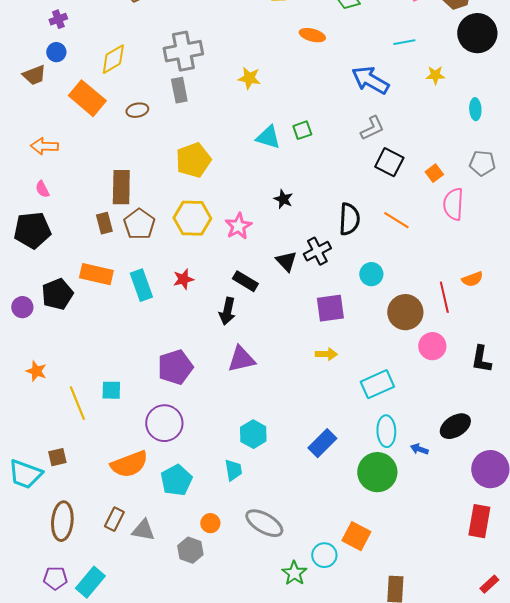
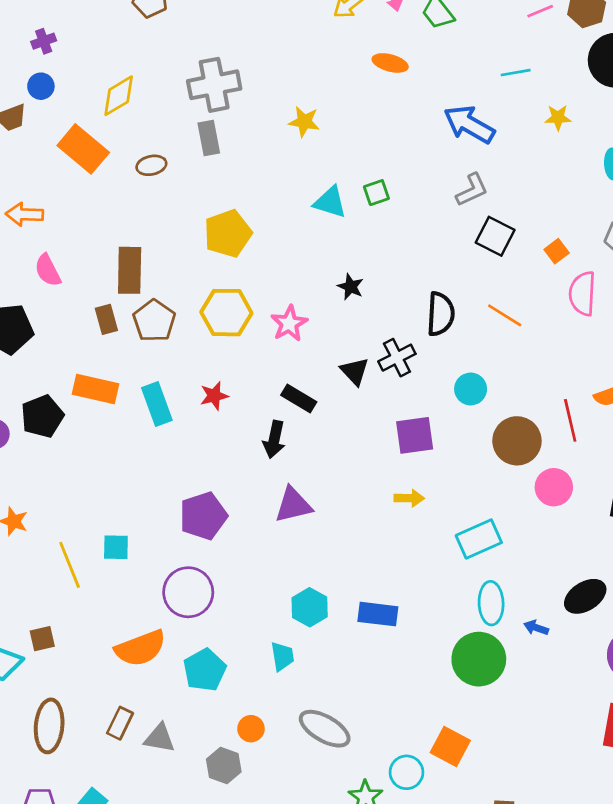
pink semicircle: (42, 189) -> (48, 270), moved, size x1.4
blue rectangle: (322, 443) -> (378, 614), moved, turned 52

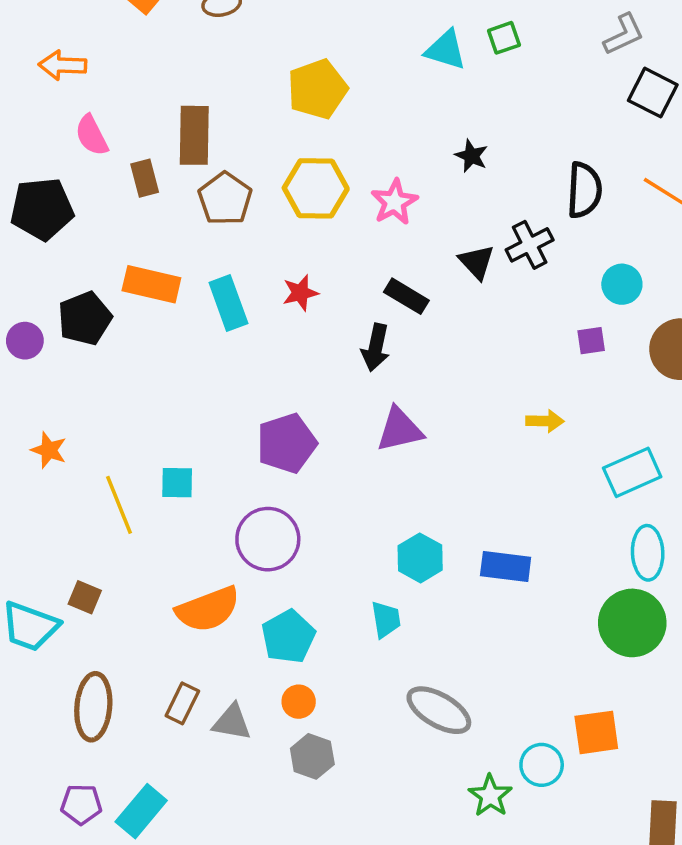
brown rectangle: (106, 319) -> (145, 178), moved
purple square: (415, 435) -> (591, 341), moved, size x0.6
brown square: (42, 639) -> (85, 597), turned 36
orange circle: (251, 729) -> (299, 702), moved
orange square: (450, 746) -> (596, 732), turned -36

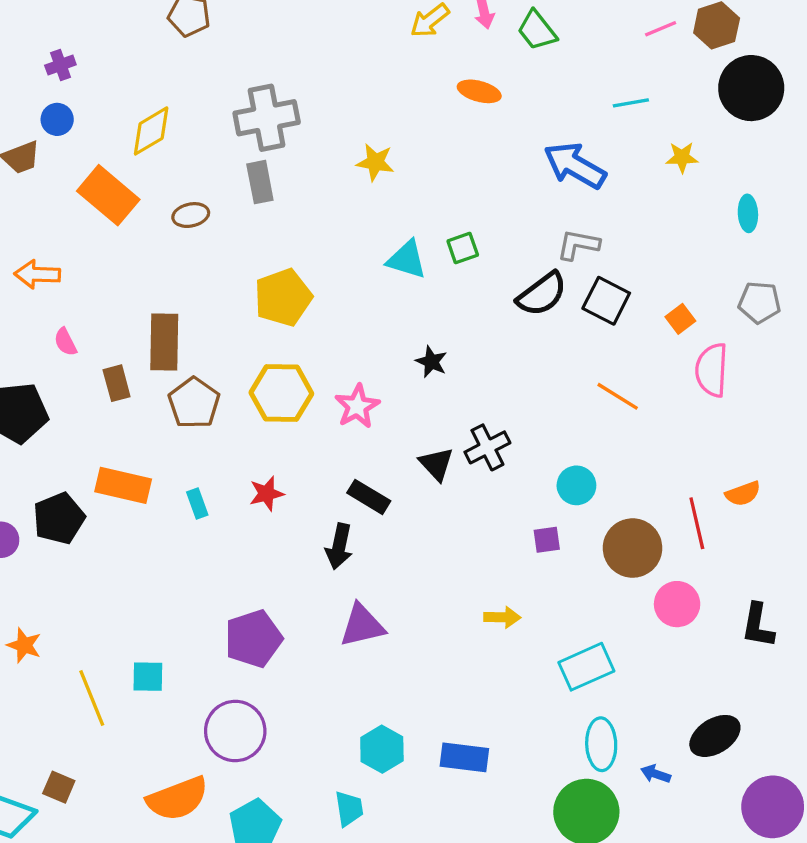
gray L-shape: (624, 34) -> (578, 245), turned -144
pink semicircle: (92, 135) -> (65, 342), size x0.7
black semicircle: (584, 190) -> (542, 294), moved, turned 50
cyan rectangle: (228, 303) -> (197, 504), size x0.6

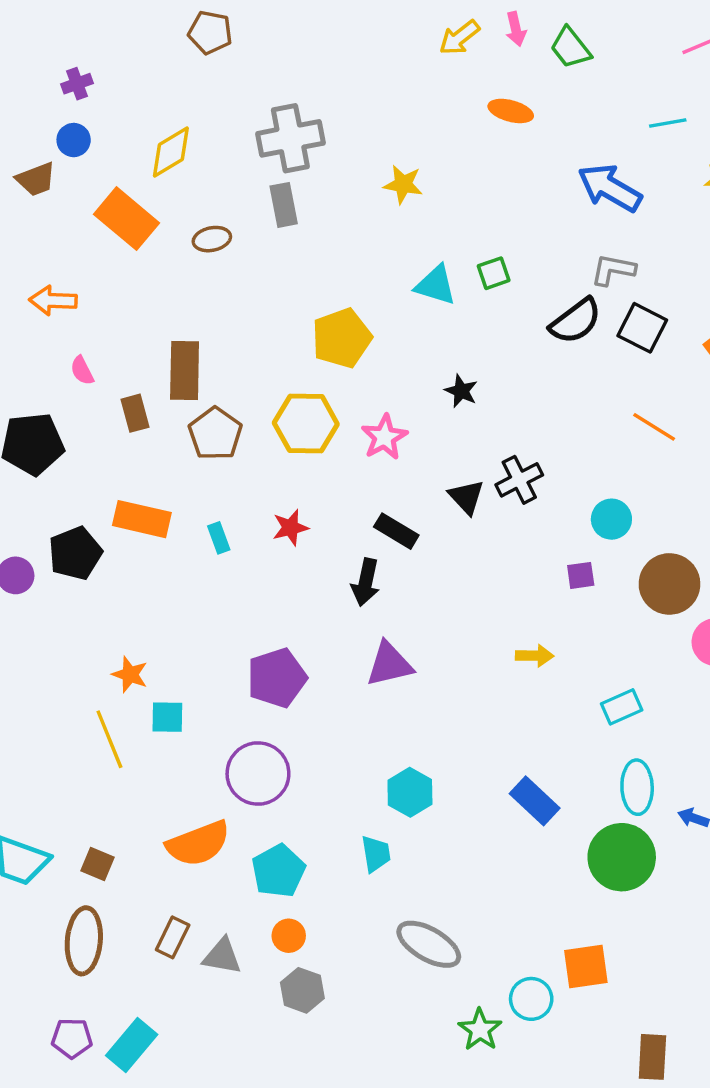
yellow pentagon: (283, 297) -> (342, 338), moved
orange star: (24, 645) -> (130, 674), moved
cyan rectangle: (586, 667) -> (622, 707), size x0.7
blue rectangle: (464, 757) -> (535, 801), moved, turned 36
brown square: (59, 787) -> (97, 864), moved

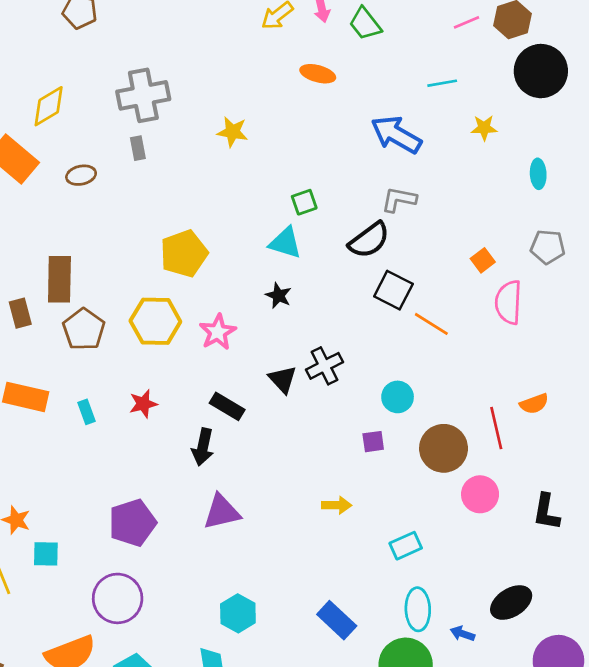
gray rectangle: (284, 205) -> (138, 148), size x0.7
cyan triangle: (436, 285) -> (285, 243), moved
black square: (642, 328) -> (393, 290), moved

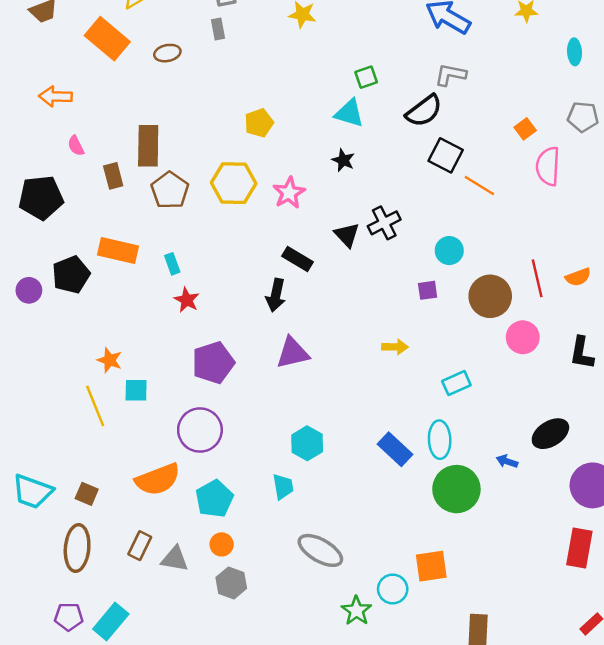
yellow pentagon: (184, 254) -> (259, 123), size x0.7
red star: (143, 404) -> (187, 300), moved, turned -30
orange semicircle: (534, 404) -> (578, 277), moved
cyan ellipse: (418, 609) -> (440, 440), moved

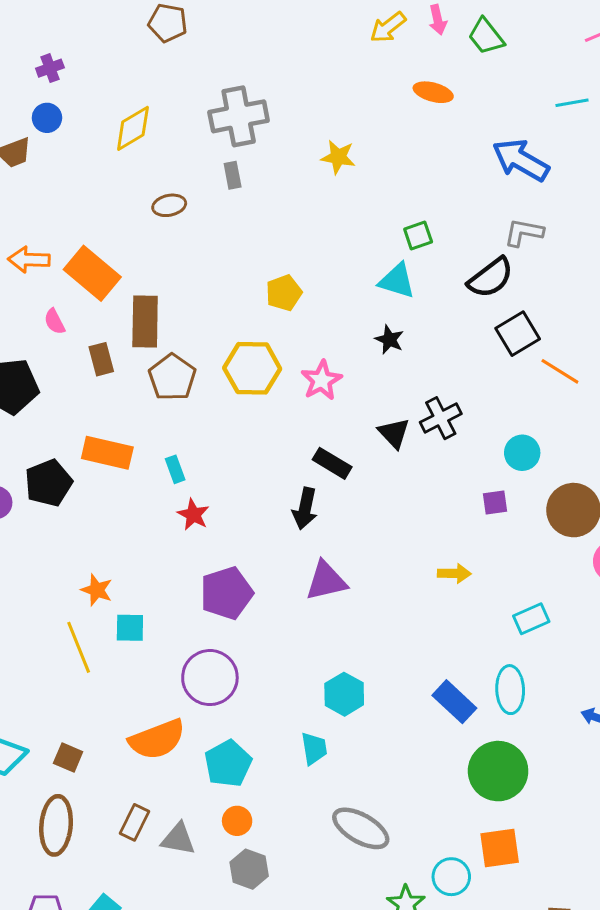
orange rectangle: (107, 39) -> (92, 273), moved
black square: (446, 155) -> (518, 334), turned 32
green circle: (456, 489) -> (498, 771), moved

